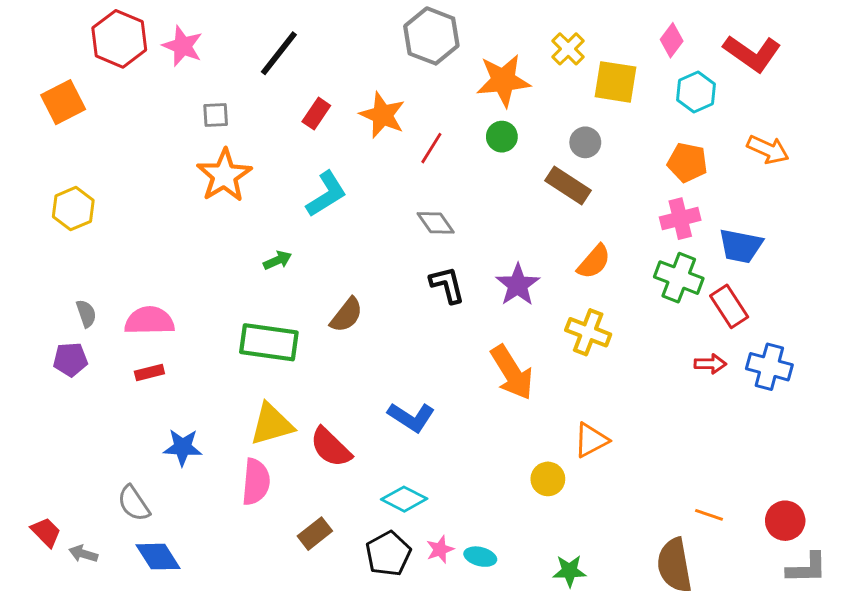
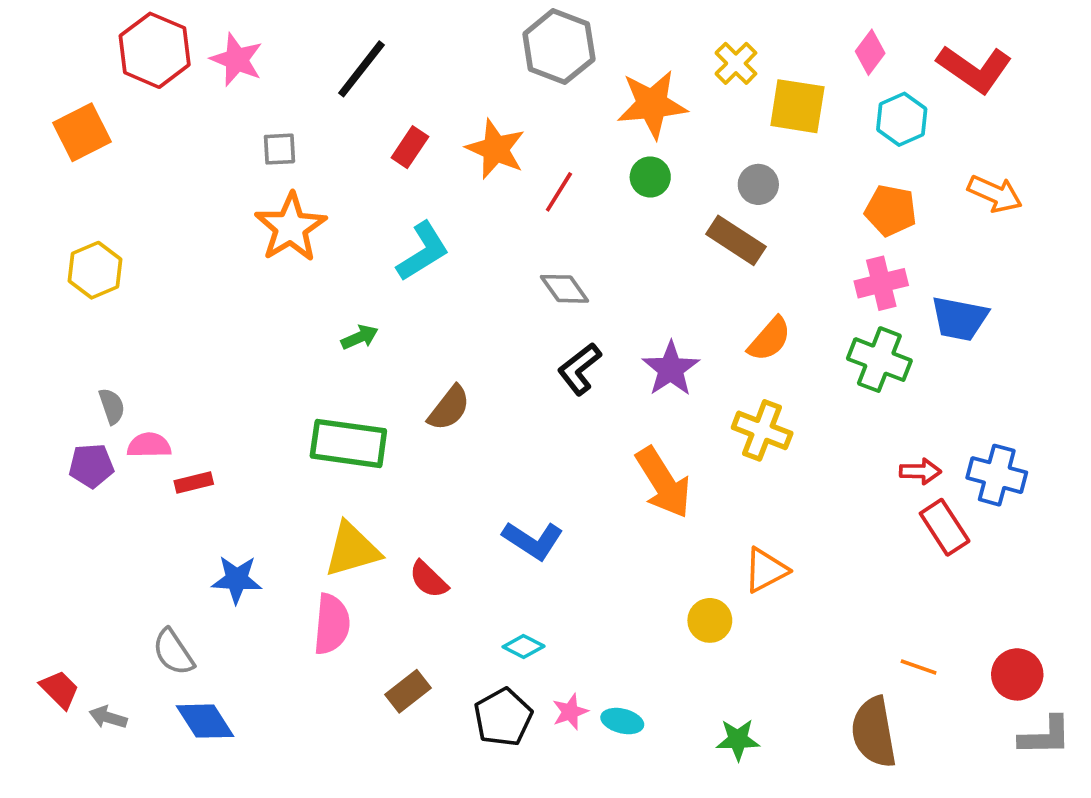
black L-shape: (447, 285) -> (579, 369), turned -114
red rectangle: (729, 306) -> (945, 527), moved
pink semicircle: (149, 321) -> (149, 445), moved, size x0.7
red semicircle: (331, 447) -> (429, 579), size x0.7
cyan diamond: (404, 499) -> (524, 646), size x0.7

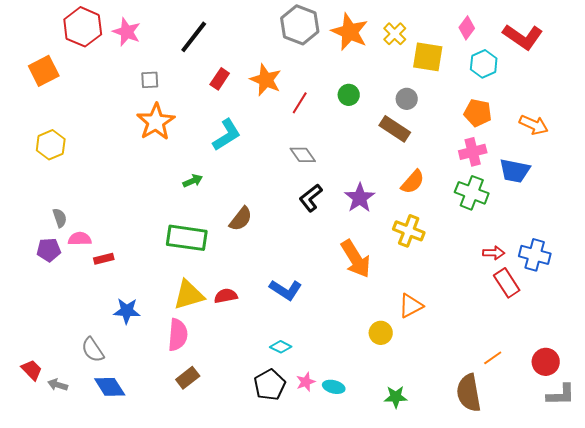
orange star: (652, 104) -> (350, 32), moved, turned 30
orange arrow: (995, 194) -> (534, 125), moved
red semicircle: (429, 579) -> (226, 296), moved, turned 125
orange line: (919, 667) -> (493, 358), turned -54
brown rectangle: (408, 691) -> (188, 378), moved

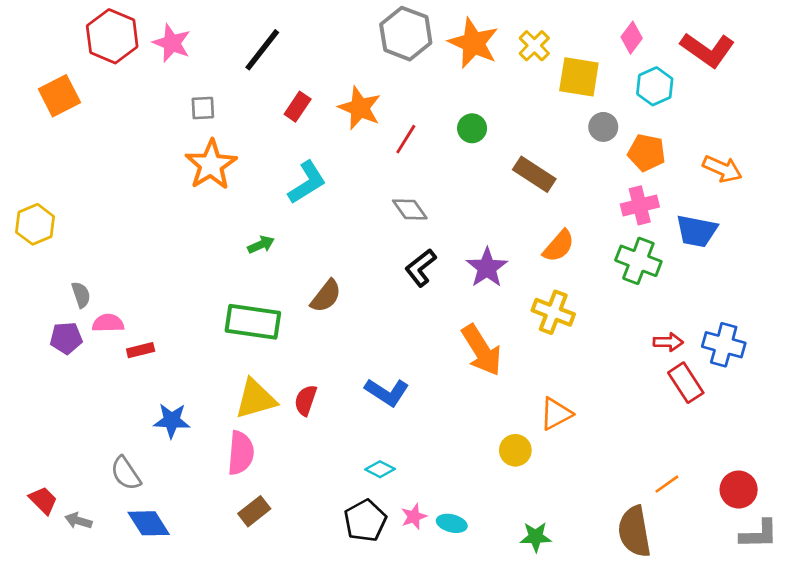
gray circle: (407, 99) -> (603, 127), moved
yellow hexagon: (51, 145) -> (35, 224), moved
red semicircle: (226, 296) -> (306, 400), turned -60

